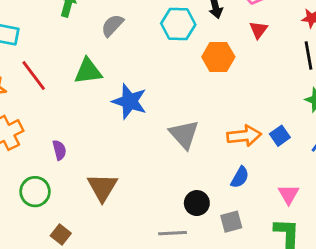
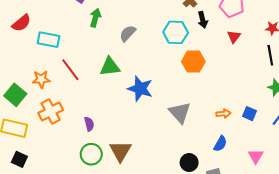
orange hexagon: (218, 57) -> (193, 62), moved
orange arrow: (244, 136) -> (223, 114), size x0.6
blue square: (280, 136) -> (249, 114), turned -32
green circle: (35, 192) -> (91, 154), moved

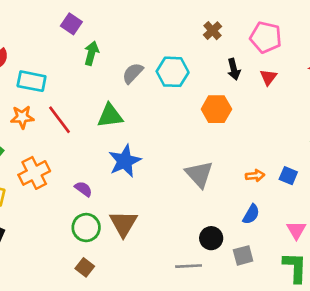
black arrow: (203, 20) -> (234, 69), moved
cyan hexagon: (176, 32) -> (173, 72), moved
orange star: (41, 79) -> (22, 117), moved
blue star: (140, 89) -> (125, 161), moved, turned 30
purple semicircle: (89, 124) -> (83, 189), turned -40

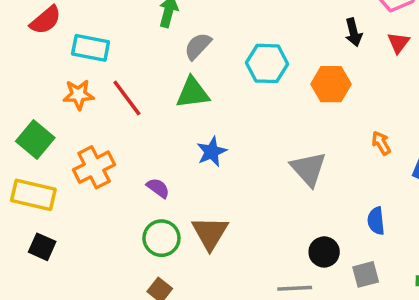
cyan hexagon: (173, 72) -> (267, 63), moved
gray semicircle: (133, 73) -> (198, 46), moved
blue star: (125, 161) -> (212, 152), size x0.7
orange arrow: (255, 176) -> (381, 143), moved, turned -114
blue semicircle: (251, 214) -> (376, 221), turned 144

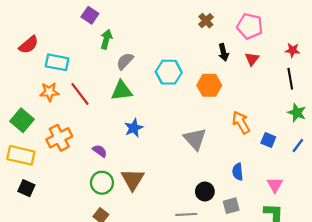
orange arrow: (381, 143) -> (241, 122), size x1.5

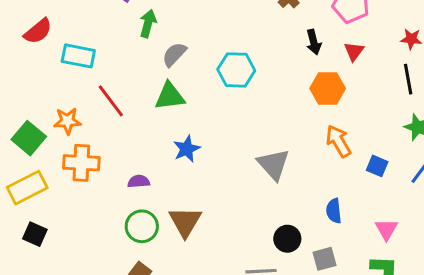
orange hexagon: (209, 85) -> (328, 88), moved
orange star: (49, 92) -> (67, 121), moved
orange cross: (59, 138) -> (81, 163), turned 30
purple semicircle: (100, 151) -> (139, 181), turned -40
yellow rectangle: (21, 155) -> (27, 188), turned -40

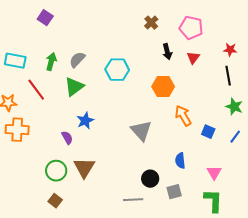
green arrow: (148, 23) -> (51, 62), moved
orange hexagon: (328, 88) -> (163, 87), moved
green triangle: (170, 96) -> (74, 87), turned -30
purple semicircle: (139, 181) -> (67, 138), moved, turned 64

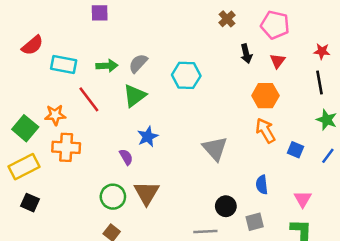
purple square: (45, 18) -> (100, 13), turned -35
green arrow: (51, 62) -> (107, 66), turned 72
orange hexagon: (163, 87) -> (265, 96), moved

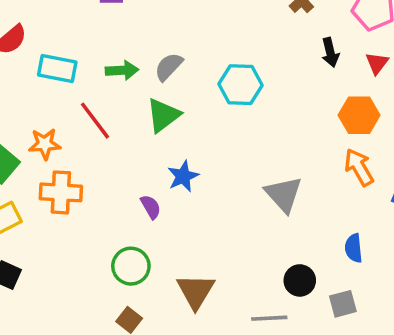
brown triangle: (147, 193) -> (196, 291), moved

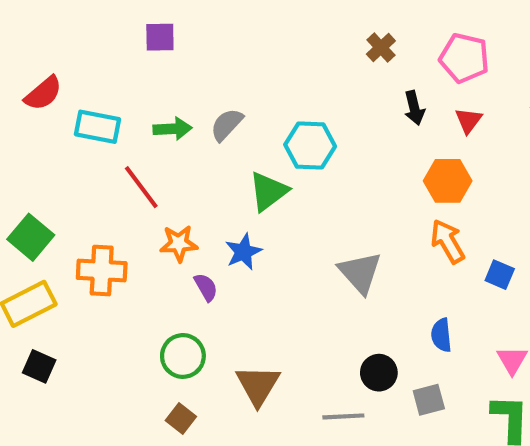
green triangle: (163, 115) -> (268, 191), moved
orange star: (45, 144) -> (179, 243), moved

